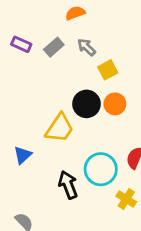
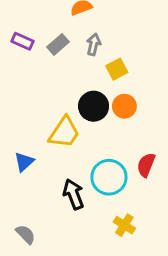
gray arrow: (87, 47) -> (94, 44), turned 60
yellow cross: (126, 199) -> (124, 225), moved

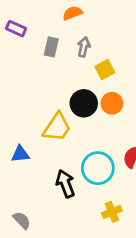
purple rectangle: (22, 41) -> (16, 29), moved
gray rectangle: (58, 44) -> (51, 47), turned -36
blue triangle: (24, 162) -> (20, 154), turned 36
yellow cross: (124, 225) -> (112, 212), turned 36

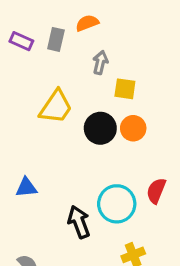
gray rectangle: (51, 47) -> (56, 39), moved
yellow square: (105, 69) -> (125, 89), turned 36
yellow trapezoid: (57, 127) -> (56, 107), moved

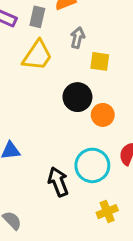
yellow trapezoid: (56, 107) -> (37, 55), moved
orange circle: (133, 128) -> (103, 115), moved

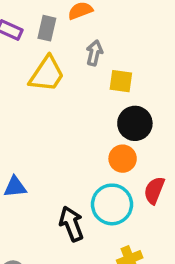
black circle: (77, 97) -> (135, 123), moved
orange circle: (103, 115) -> (123, 159), moved

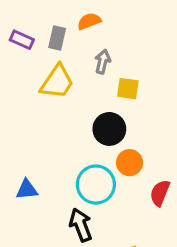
black circle: (135, 123) -> (109, 129), moved
cyan circle: (112, 204) -> (96, 185), moved

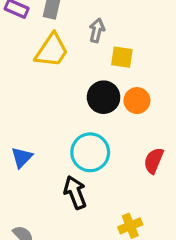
orange circle: (130, 163) -> (137, 101), moved
blue triangle: (27, 190) -> (22, 157), turned -40

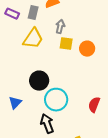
yellow square: (122, 57) -> (66, 44), moved
black circle: (104, 97) -> (39, 81), moved
orange circle: (137, 101) -> (87, 49), moved

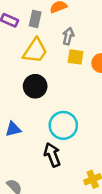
black circle: (39, 81) -> (35, 86), moved
blue triangle: (15, 103) -> (13, 129), turned 32

